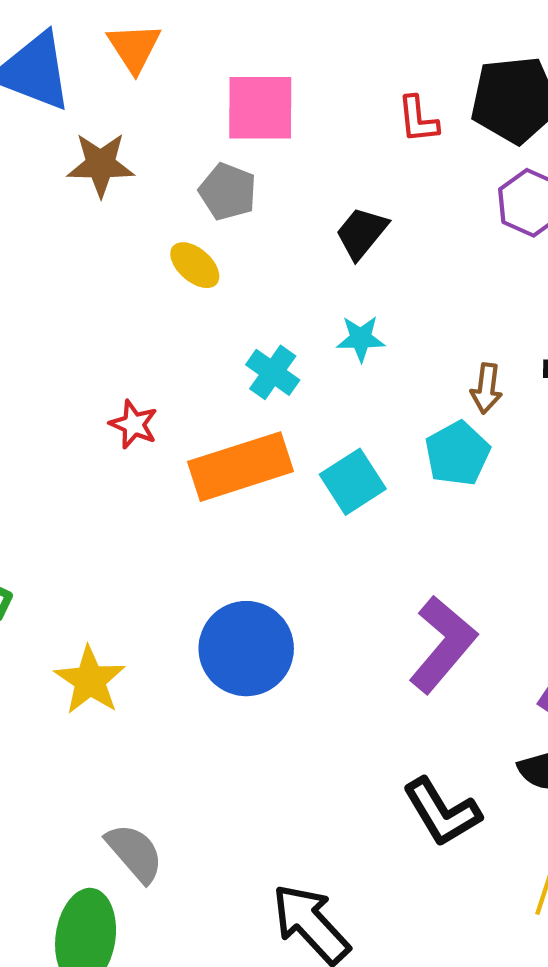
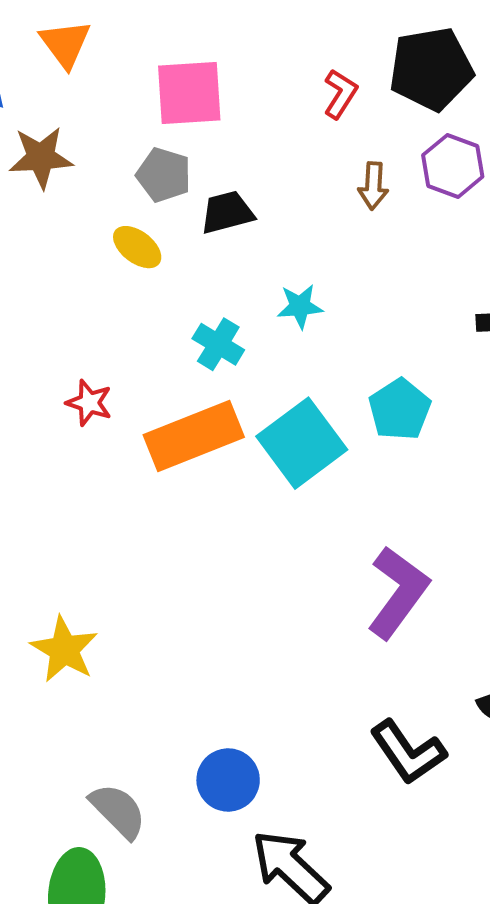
red L-shape: (418, 119) -> (340, 94), turned -138
black trapezoid: (361, 233) -> (227, 212), moved, turned 40
brown arrow: (486, 388) -> (373, 186), moved
cyan square: (353, 482) -> (302, 443), size x1.4
blue circle: (246, 649) -> (228, 780), moved, size x0.7

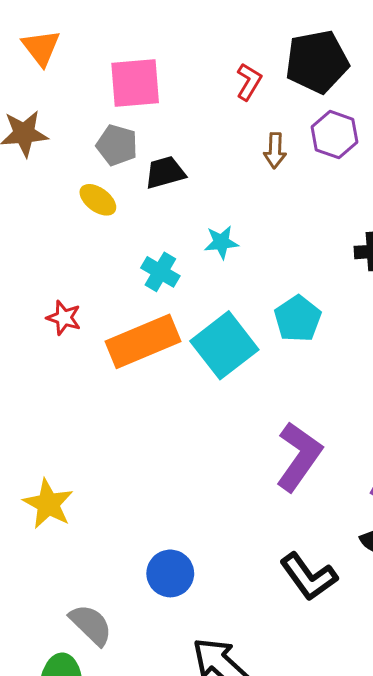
blue circle: (228, 780) -> (170, 573), moved

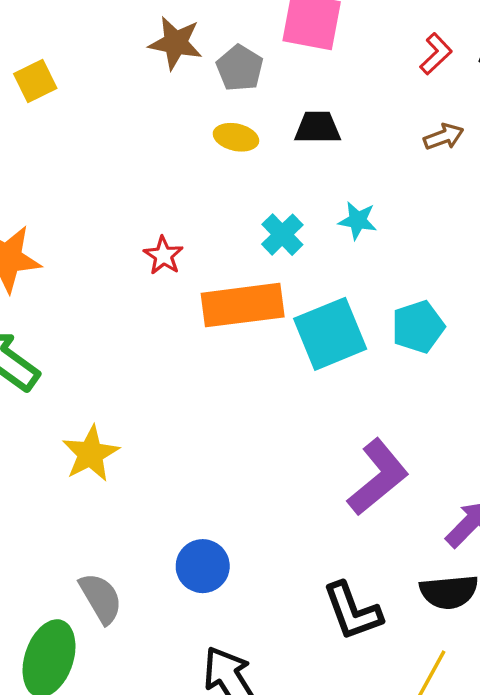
gray pentagon: (117, 145) -> (240, 68), moved
brown arrow: (275, 151) -> (444, 137), turned -128
yellow ellipse: (98, 200) -> (236, 137), turned -39

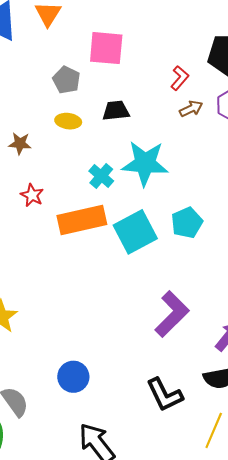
brown star: (176, 43) -> (20, 144), moved, size x0.7
red L-shape: (436, 54) -> (180, 78), moved
cyan star: (358, 221) -> (145, 163), size x2.0

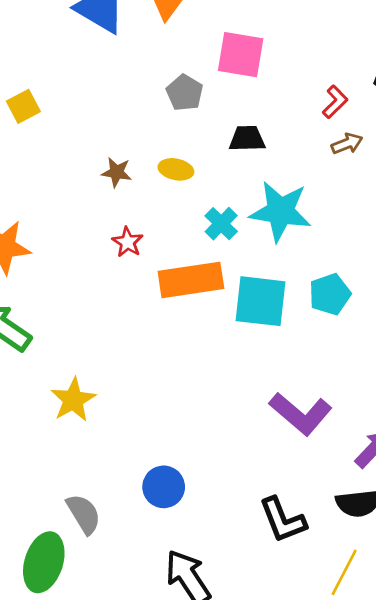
yellow ellipse: (68, 121) -> (176, 169), moved
cyan square: (135, 232) -> (261, 301), turned 30
purple L-shape: (172, 314) -> (301, 414), turned 81

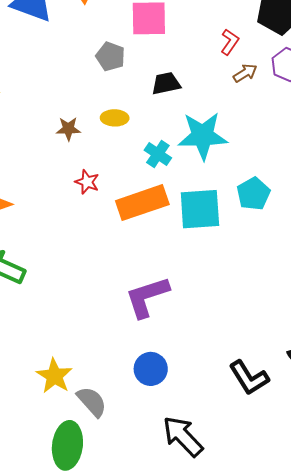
yellow star: (73, 400) -> (54, 376), moved
purple L-shape: (301, 414) -> (147, 297), moved, turned 132

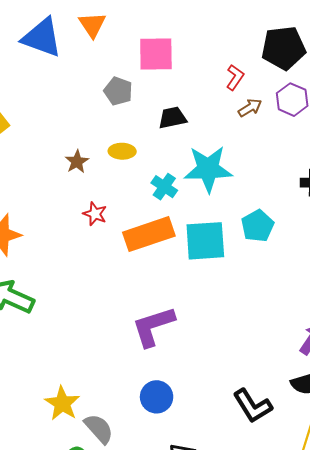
brown star: (68, 129) -> (77, 162), turned -30

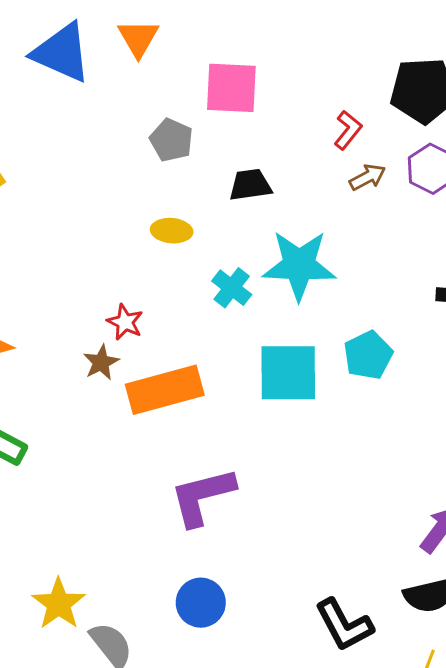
brown star: (77, 162) -> (101, 362), moved
orange rectangle: (149, 234) -> (165, 390), moved

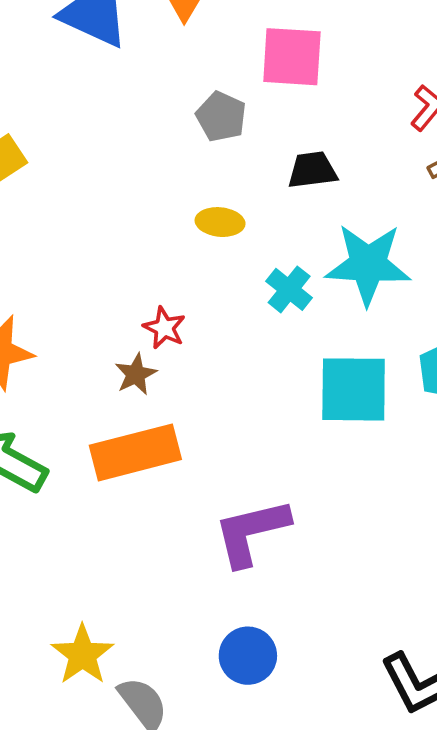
orange rectangle: (165, 390) -> (135, 452), moved

